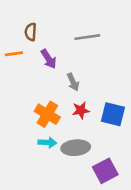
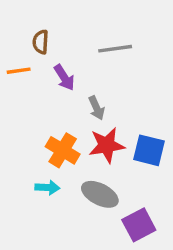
red star: (81, 110) -> (107, 145), size x1.5
cyan arrow: (47, 143) -> (47, 188), moved
gray ellipse: (76, 148) -> (100, 194), turned 32

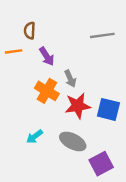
gray line: (115, 49) -> (102, 35), moved
orange cross: (63, 150) -> (47, 91), moved
cyan arrow: (47, 188) -> (35, 137), turned 140

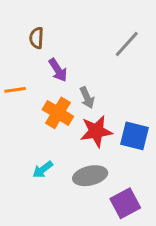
gray line: (102, 35) -> (127, 44), turned -40
orange line: (14, 51) -> (15, 90), moved
gray ellipse: (73, 141) -> (90, 176), turned -40

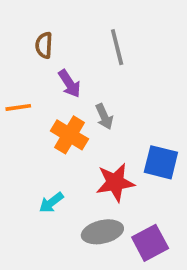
gray line: (127, 44) -> (117, 47), moved, turned -56
red star: (96, 131) -> (115, 182), moved
gray ellipse: (90, 176) -> (102, 232), moved

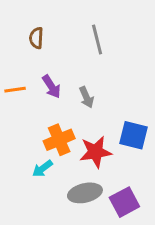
purple arrow: (70, 84) -> (52, 87), moved
orange cross: (70, 135) -> (59, 140), moved, turned 36

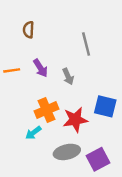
gray line: (97, 39) -> (86, 44), moved

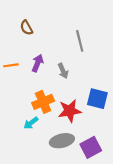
brown semicircle: (29, 30) -> (26, 28), turned -32
purple arrow: (40, 68) -> (38, 63), turned -126

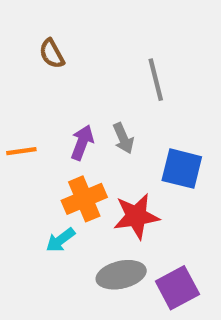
purple arrow: (38, 63) -> (82, 143), moved
orange line: (11, 65) -> (21, 151), moved
blue square: (97, 99) -> (182, 169), moved

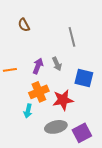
cyan arrow: (60, 240) -> (28, 111), turned -40

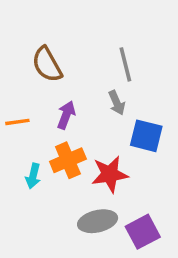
brown semicircle: (24, 25) -> (47, 64), moved, size x1.5
gray arrow: (57, 64) -> (117, 103), moved
cyan arrow: (28, 111) -> (33, 176), moved

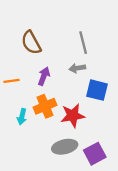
gray arrow: (117, 103) -> (77, 68), turned 105

